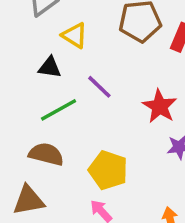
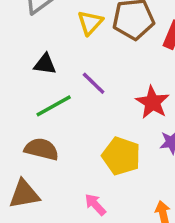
yellow triangle: (75, 35) -> (90, 23), moved, turned 40
yellow pentagon: (108, 170) -> (121, 156), moved

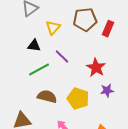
yellow triangle: (90, 23) -> (53, 28), moved
brown semicircle: (42, 149) -> (47, 97), moved

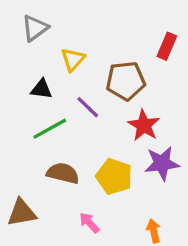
brown pentagon: (85, 20) -> (126, 81), moved
red rectangle: (108, 29) -> (167, 46), moved
purple star: (107, 91) -> (162, 163), size x1.5

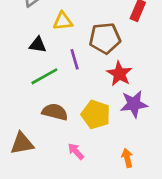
yellow triangle: (73, 59) -> (63, 21), turned 42
purple line: (88, 107) -> (75, 59), turned 30

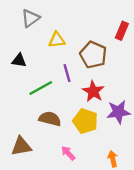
brown pentagon: (105, 38) -> (93, 55), turned 30
black triangle: (38, 45) -> (19, 60), moved
red star: (119, 74) -> (93, 91), moved

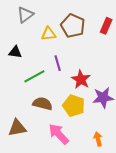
brown pentagon: (93, 55) -> (73, 26), moved
pink arrow: (68, 153) -> (59, 134), size x1.6

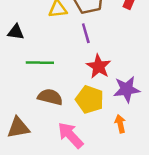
purple line: (58, 63) -> (86, 33), moved
green line: (34, 76) -> (40, 63), turned 30
orange arrow: (98, 139) -> (120, 124), moved

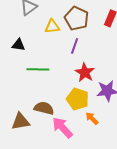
purple line: (86, 33) -> (75, 46), turned 35
brown semicircle: (50, 97) -> (44, 108), moved
orange arrow: (120, 124) -> (92, 118), moved, turned -32

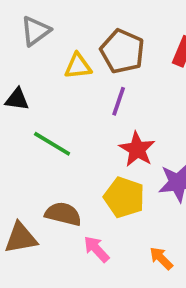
green line: (38, 69) -> (52, 144), turned 30
orange arrow: (92, 118) -> (161, 258), moved
pink arrow: (62, 128) -> (96, 249), size x0.7

